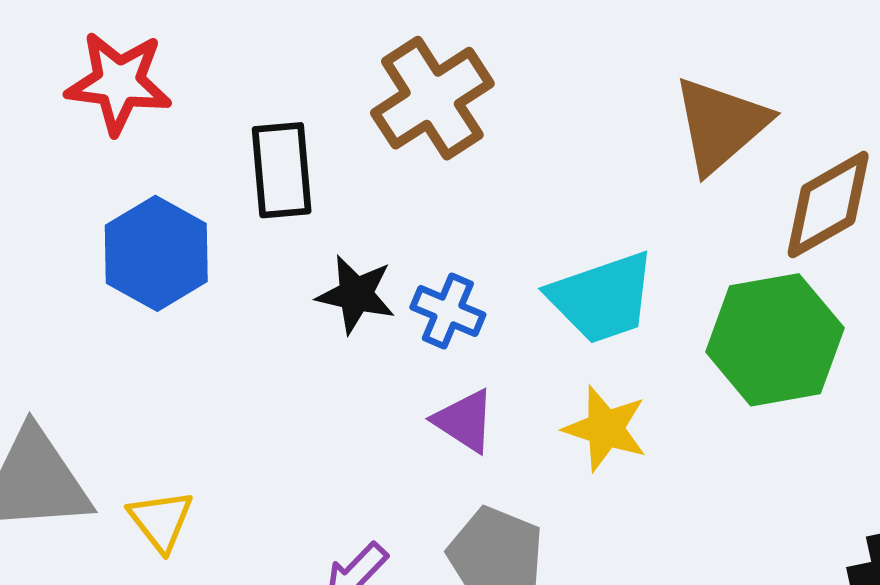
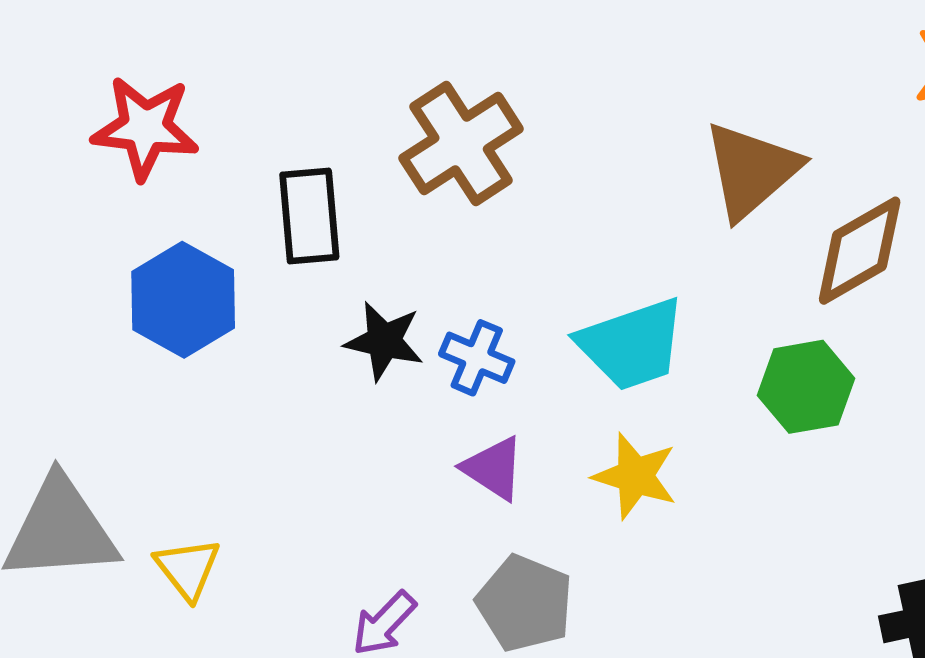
green hexagon: (775, 340) -> (806, 387), size x0.7

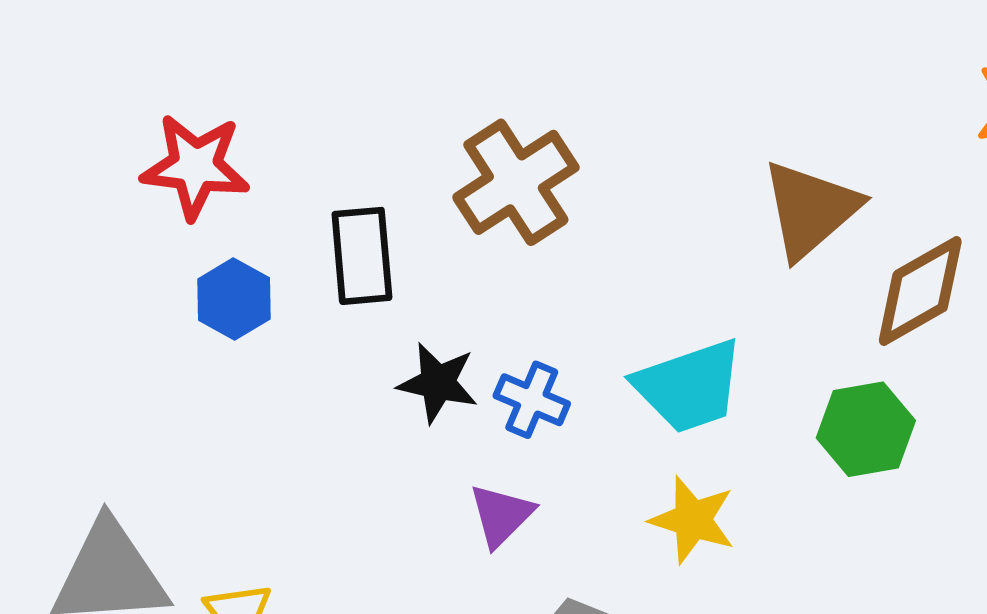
blue hexagon: (183, 300) -> (234, 299), moved, size x0.7
purple triangle: (493, 468) -> (501, 515), moved, turned 42

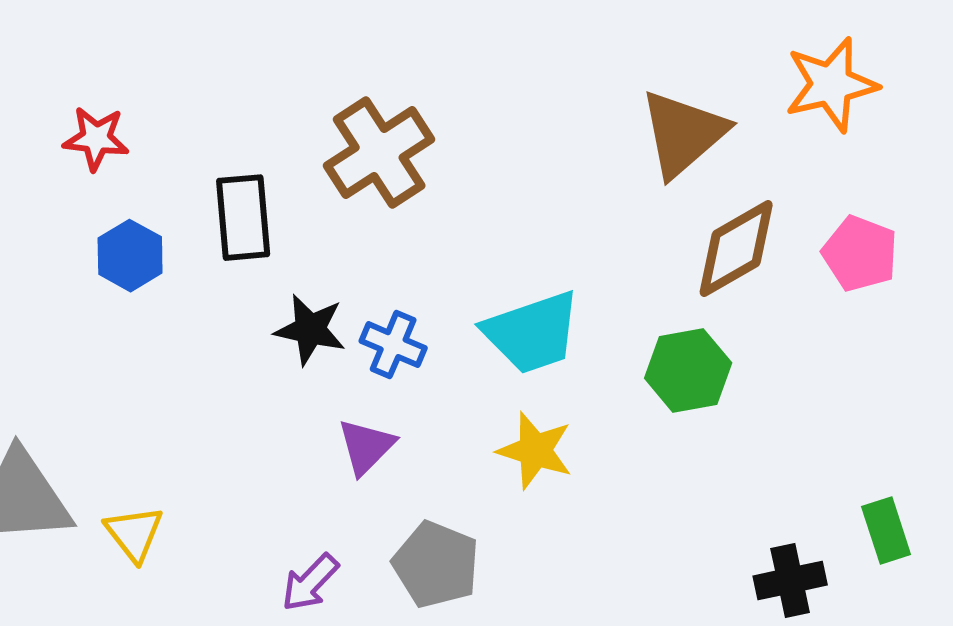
red star: (195, 166) -> (96, 139), size x0.7
brown triangle: (810, 210) -> (683, 134), moved

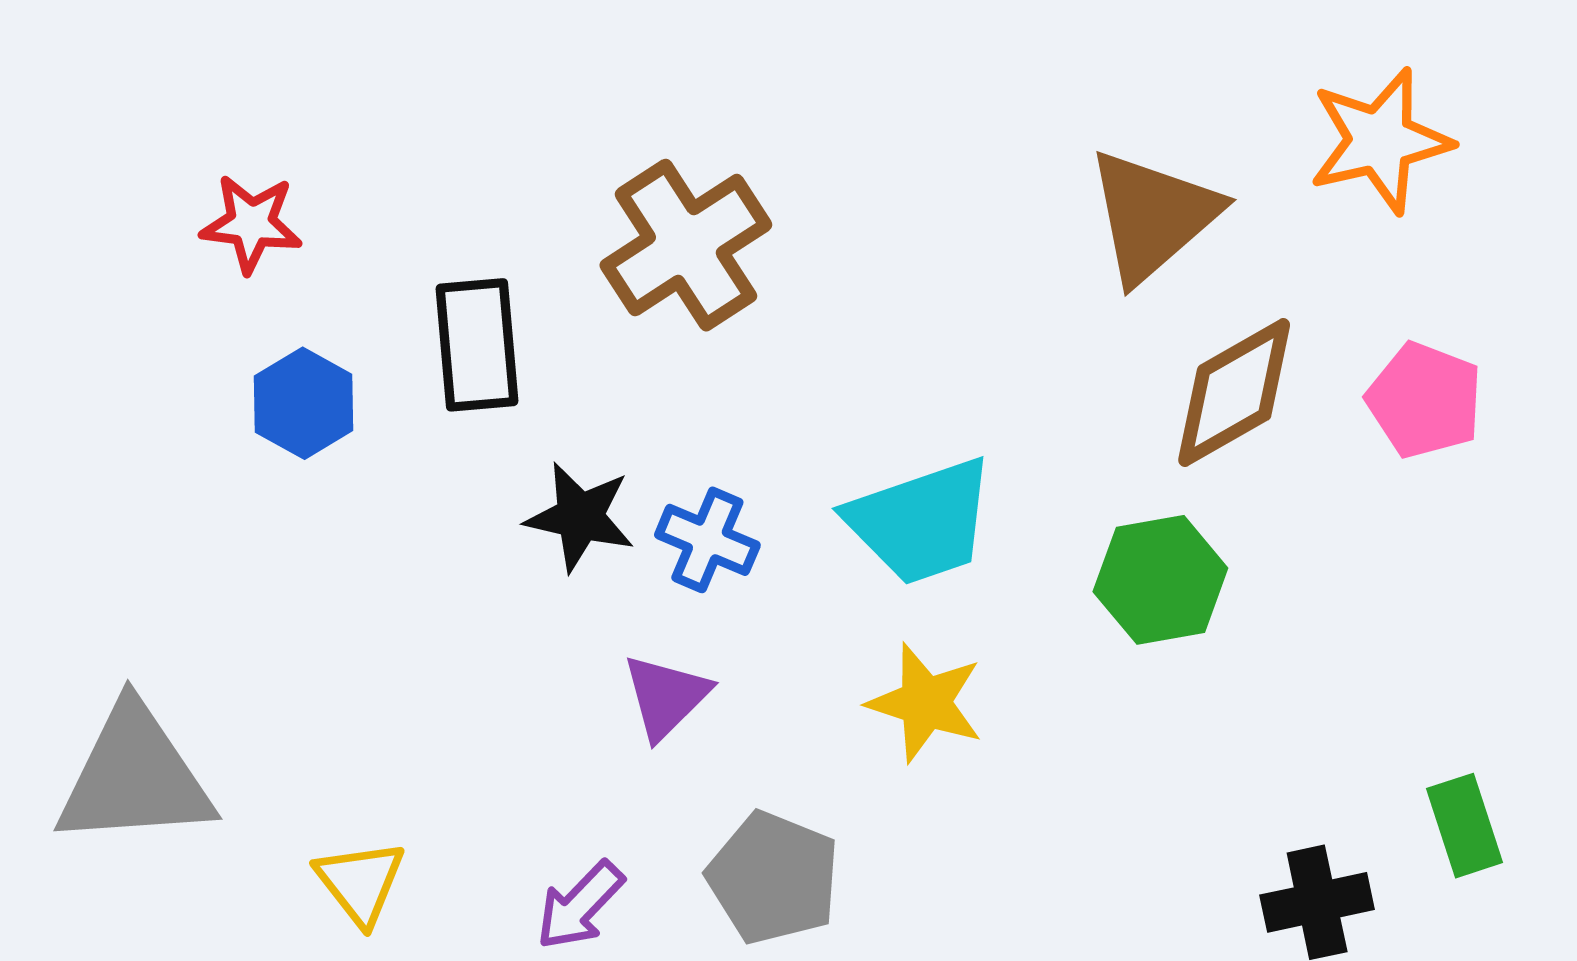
yellow triangle: (134, 534) -> (360, 882), moved

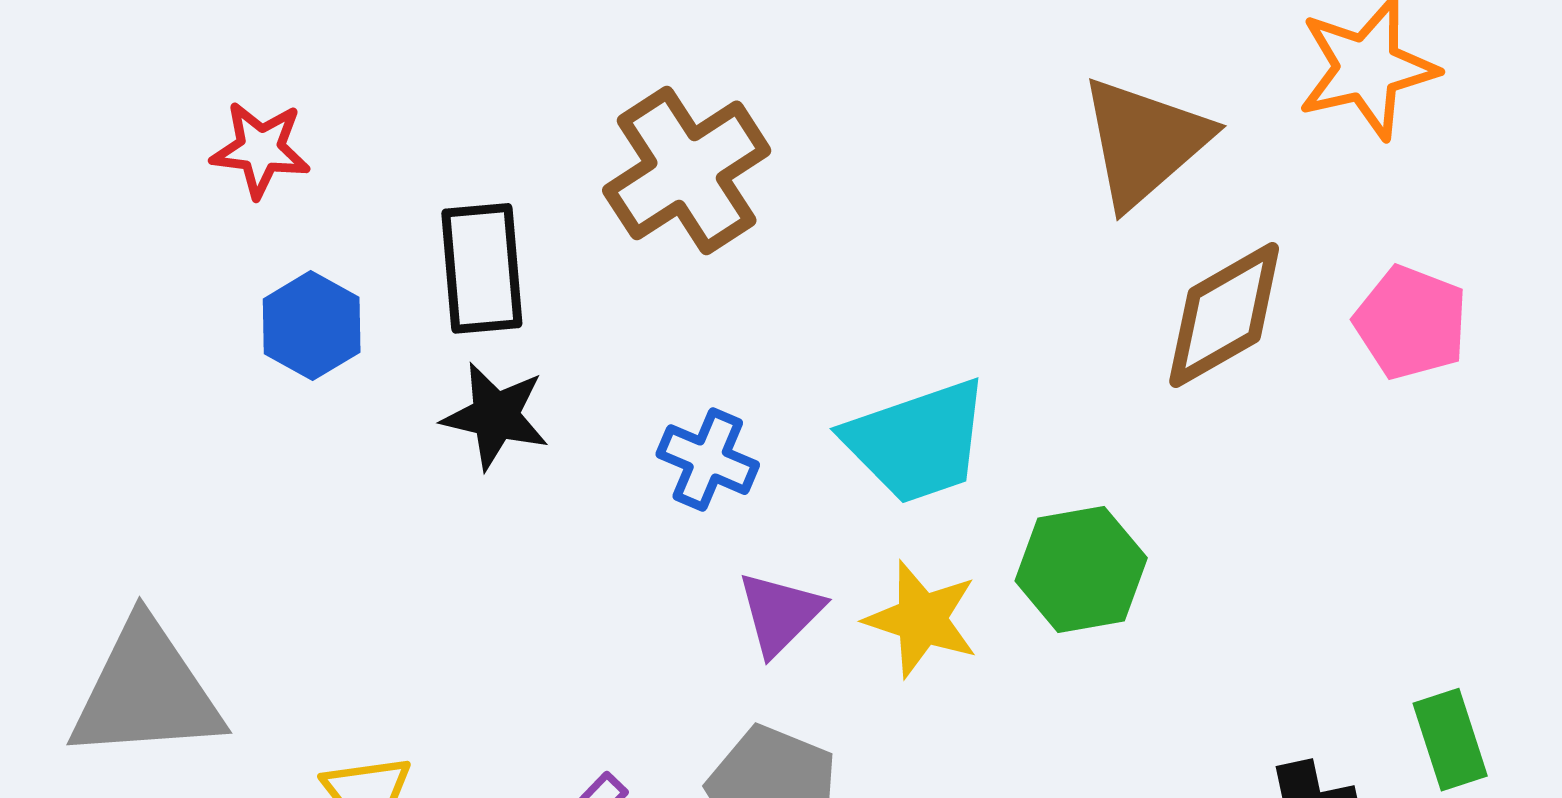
black star: (580, 517) -> (495, 416), moved
green hexagon: (1160, 580) -> (1081, 569), moved
purple triangle: (666, 697) -> (780, 613), moved

